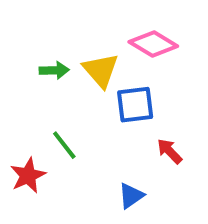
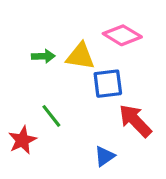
yellow triangle: (101, 70) -> (80, 56), turned -40
red arrow: (169, 151) -> (135, 121), size x1.6

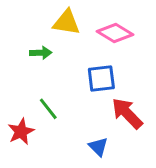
yellow triangle: (80, 56) -> (66, 22), moved
blue triangle: (105, 156) -> (98, 147), turned -40

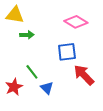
yellow triangle: (66, 22) -> (15, 15), moved
blue triangle: (98, 147) -> (47, 88), moved

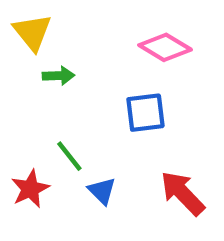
yellow triangle: (15, 15) -> (32, 32), turned 42
red arrow: (84, 75) -> (182, 193), moved

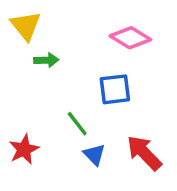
green line: (69, 156) -> (77, 124), moved
blue triangle: (102, 191) -> (94, 155), moved

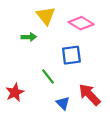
yellow triangle: (26, 26) -> (46, 16), moved
blue triangle: (94, 155) -> (63, 103), moved

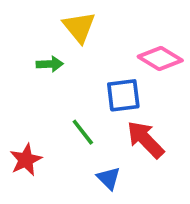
pink diamond: (81, 23) -> (160, 59), moved
red arrow: (90, 95) -> (145, 140), moved

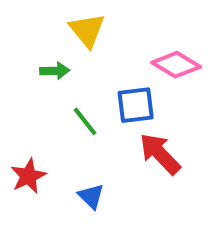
green line: (83, 132) -> (85, 121), moved
blue triangle: (109, 178) -> (91, 196), moved

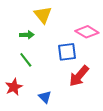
green line: (85, 121) -> (26, 60), moved
red arrow: (160, 154) -> (79, 76), turned -95

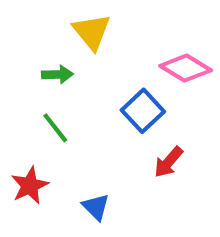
blue square: (67, 52) -> (143, 111), turned -36
red arrow: (79, 76) -> (169, 162), size x0.7

